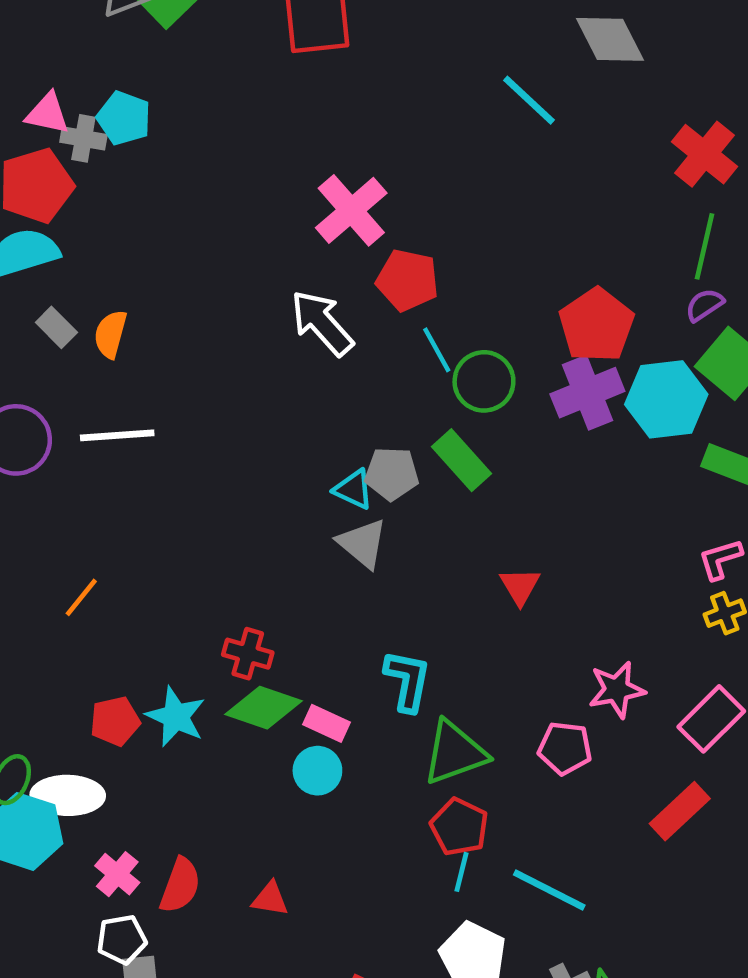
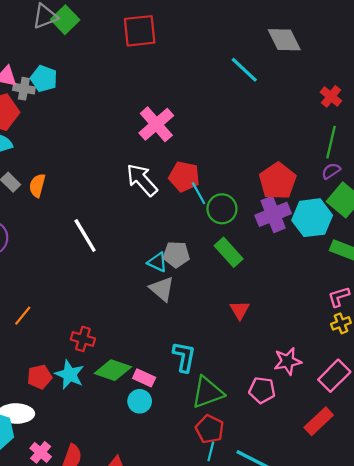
red cross: (704, 154) -> (331, 96), size x0.7
red pentagon: (407, 280) -> (184, 177), moved
white line: (117, 435) -> (85, 236), moved, turned 63
green rectangle: (461, 460) -> (229, 252), moved
red cross: (248, 654) -> (83, 339), moved

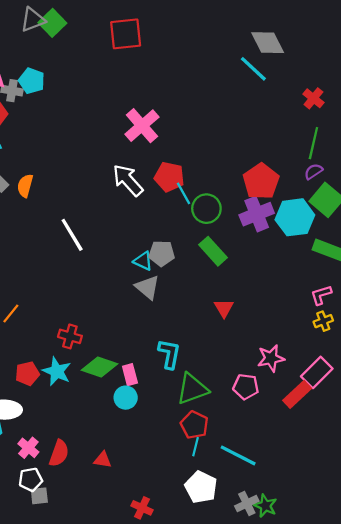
cyan line: (244, 70) -> (253, 69), moved
pink rectangle: (144, 378) -> (130, 375), turned 50
red rectangle: (319, 421) -> (297, 394), moved

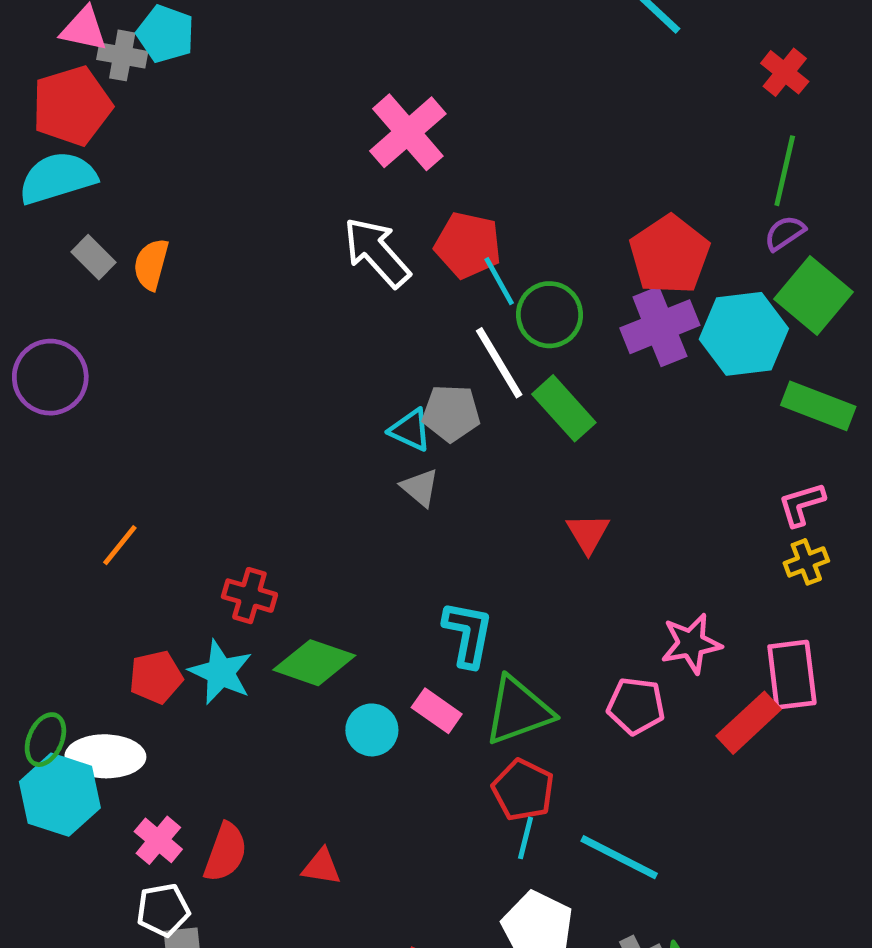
white line: (72, 235) -> (499, 363), moved
gray triangle: (147, 287) -> (420, 488), size x0.7
pink rectangle: (317, 372) -> (792, 675), turned -52
pink rectangle: (130, 375) -> (437, 711), moved, turned -40

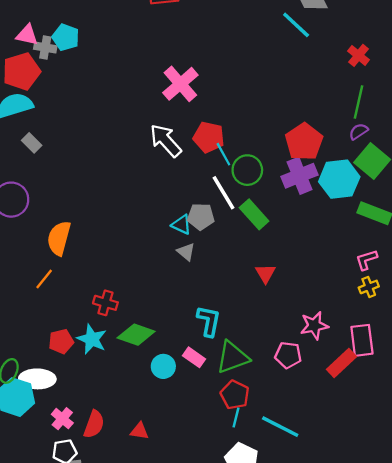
orange semicircle: (151, 264) -> (59, 238), moved, size x1.4

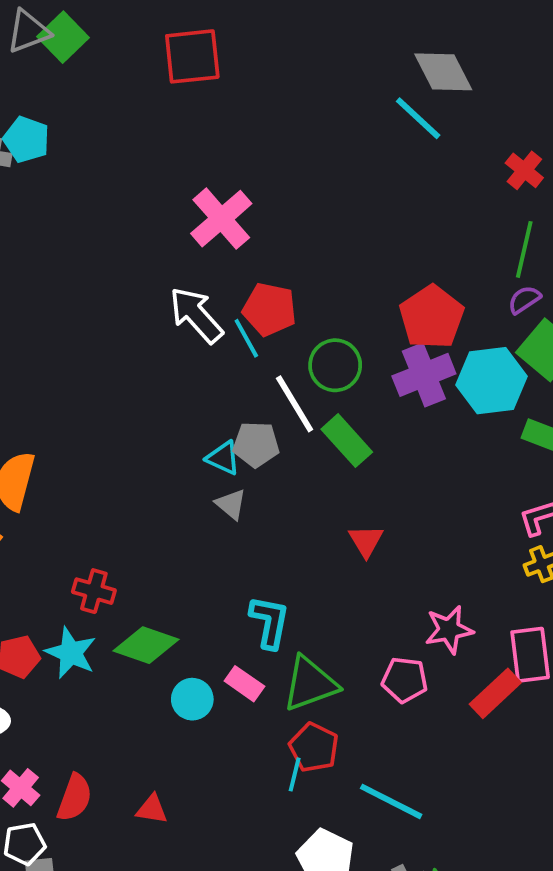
cyan line: (223, 154) -> (246, 338), moved
cyan line: (236, 417) -> (295, 774), moved

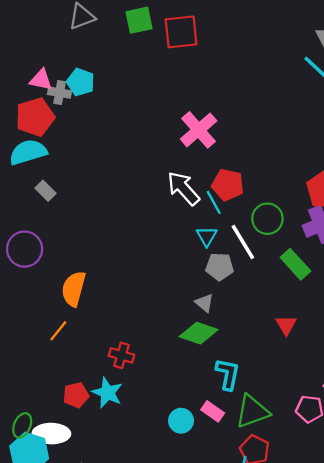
green square: (63, 37) -> (139, 20), moved, turned 32
green rectangle: (347, 441) -> (295, 264), moved
cyan triangle: (223, 458) -> (207, 236), moved, turned 35
green diamond: (146, 645) -> (199, 333), moved

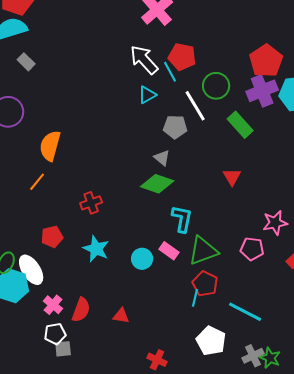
cyan triangle: (207, 236) -> (147, 95), moved, turned 30
red cross: (121, 355) -> (91, 203), turned -35
cyan star: (107, 393) -> (96, 249), moved
white ellipse: (51, 434) -> (31, 270), turned 56

